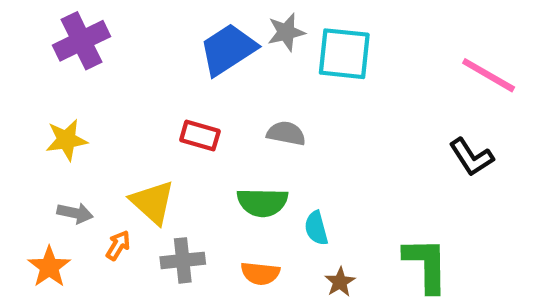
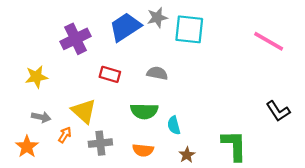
purple cross: (82, 41) -> (76, 39), moved
black L-shape: (471, 157) -> (278, 111), moved

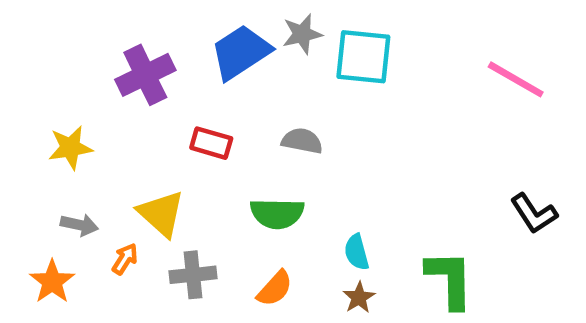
cyan semicircle: (174, 125) -> (357, 252), moved
orange semicircle: (143, 150) -> (275, 288), turned -54

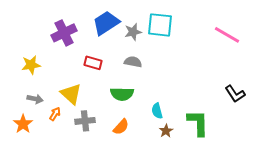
gray star: (302, 34) -> (133, 32), moved
brown star: (359, 298) -> (166, 131), moved

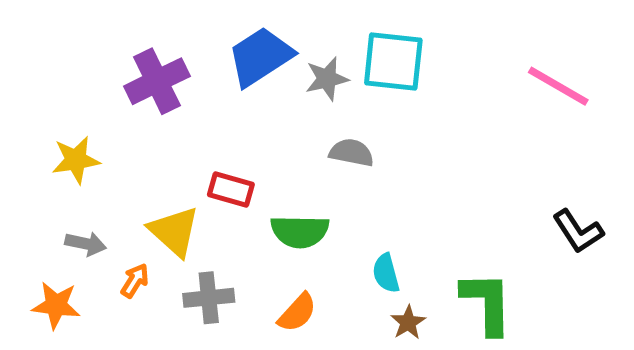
gray semicircle: (133, 62) -> (351, 153), moved
red rectangle: (93, 63) -> (231, 189), moved
orange star: (23, 124) -> (56, 305), turned -30

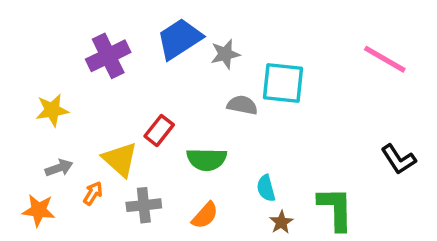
cyan square: (393, 61) -> (283, 83), moved
red rectangle: (231, 189) -> (159, 130), turned -68
gray arrow: (86, 244) -> (59, 168), turned -32

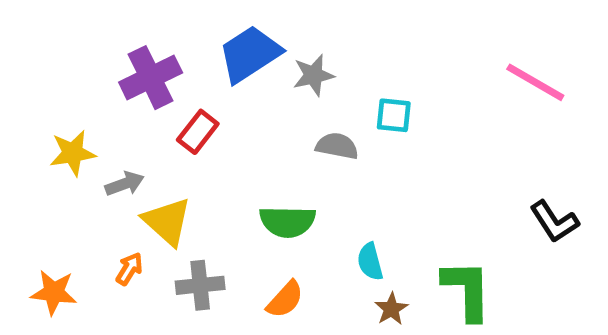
cyan square: (283, 83) -> (394, 115), size x0.6
red rectangle: (159, 130) -> (198, 132), moved
gray arrow: (59, 168) -> (125, 184), moved

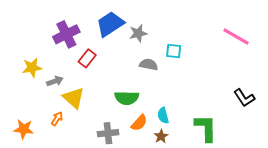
gray cross: (200, 285) -> (108, 133), moved
orange semicircle: (285, 299) -> (139, 123), moved
brown star: (391, 309) -> (161, 136), moved

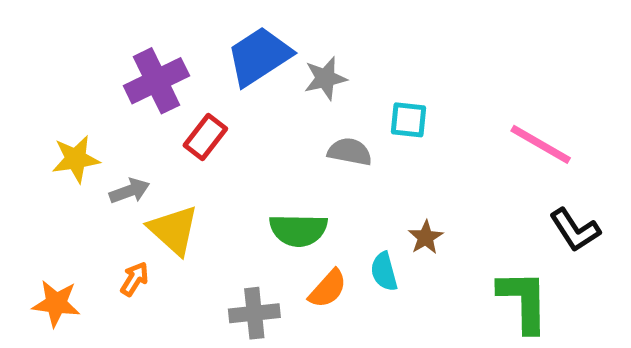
pink line: (236, 36) -> (541, 144), moved
green L-shape: (206, 128) -> (523, 301), moved
brown star: (161, 136) -> (426, 237), moved

